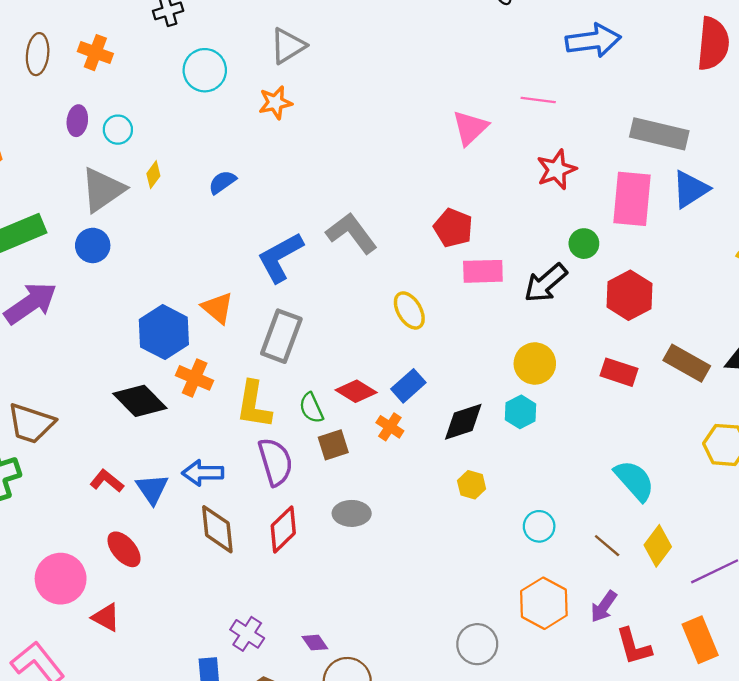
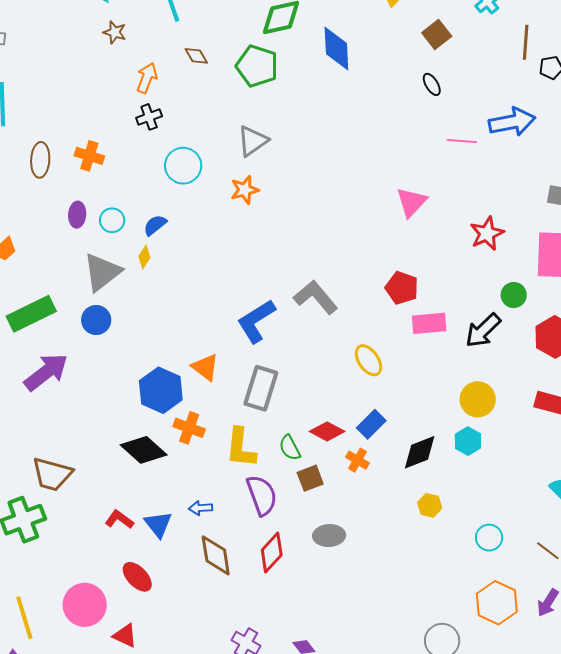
pink line: (538, 100) -> (462, 141), moved
blue semicircle: (222, 182) -> (155, 225), moved
blue arrow: (203, 473) -> (201, 508), size x0.7

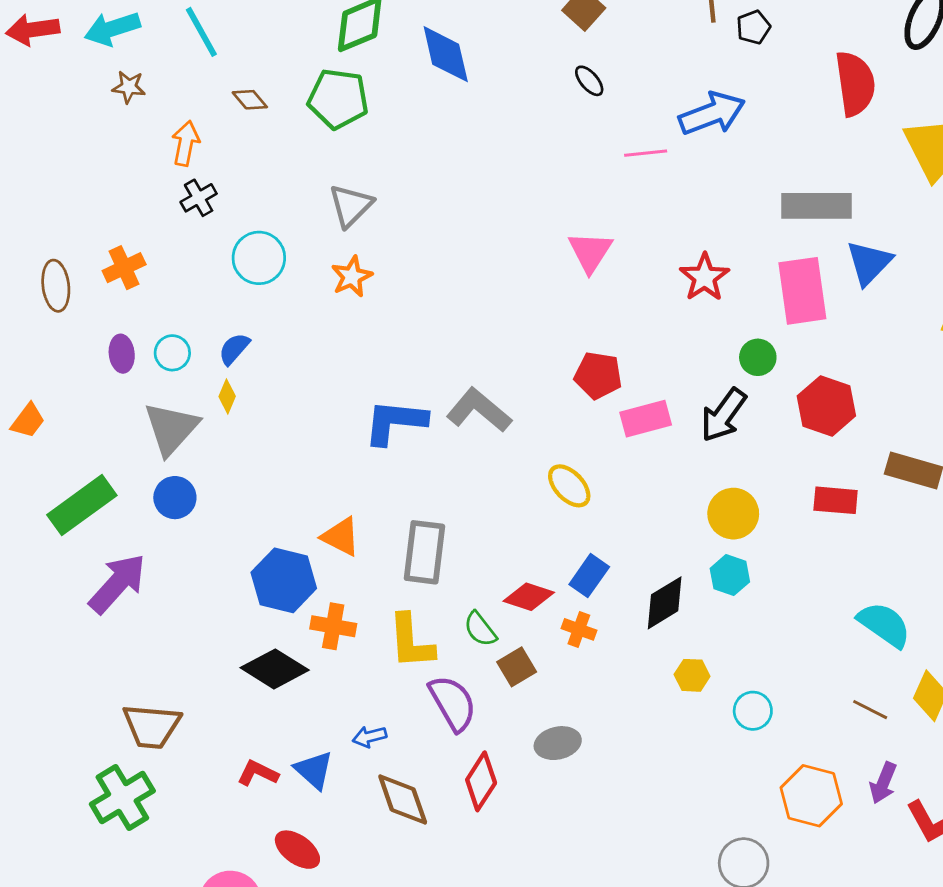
orange cross: (89, 156) -> (124, 268), turned -32
blue L-shape: (256, 321) -> (395, 422), moved, turned 48
cyan circle: (489, 538) -> (753, 711), moved

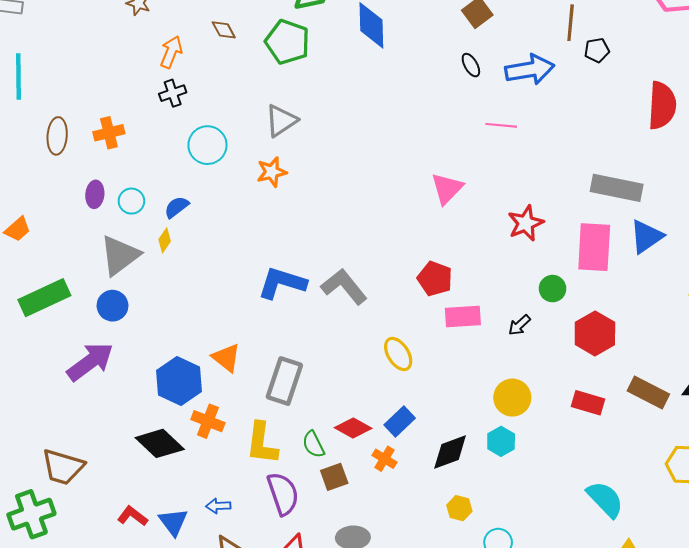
blue arrow: (712, 114) -> (530, 70), moved
black arrow: (723, 415) -> (519, 325), size x0.6
purple arrow: (117, 584) -> (90, 362), moved

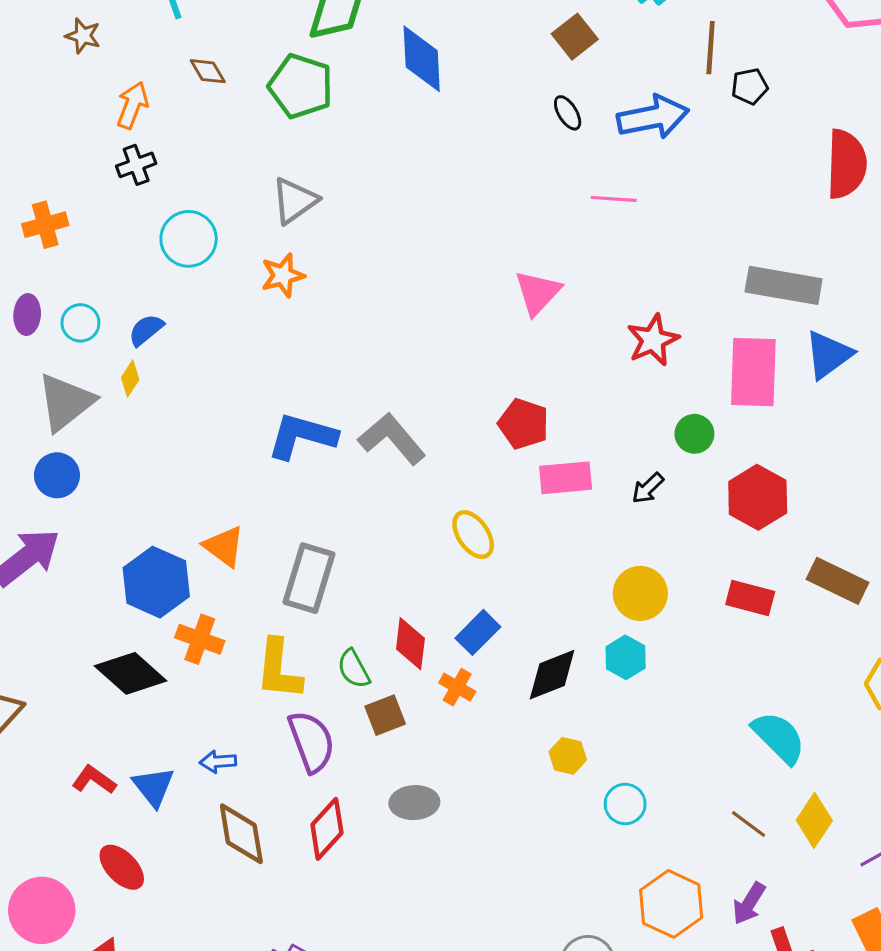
red diamond: (353, 428) -> (410, 644), turned 69

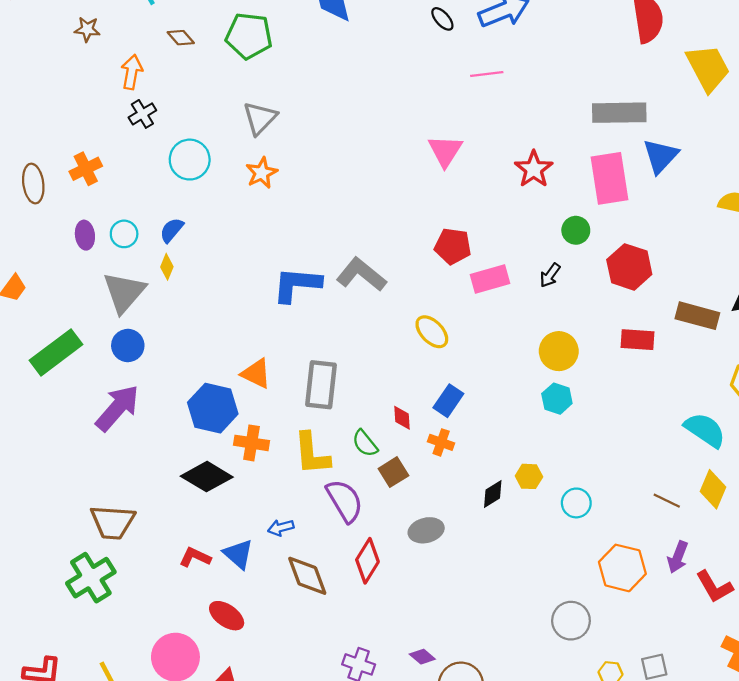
red diamond: (410, 644) -> (402, 418), size x0.7
black diamond: (552, 675) -> (493, 494), moved, size x0.7
cyan semicircle: (779, 737) -> (705, 430), moved

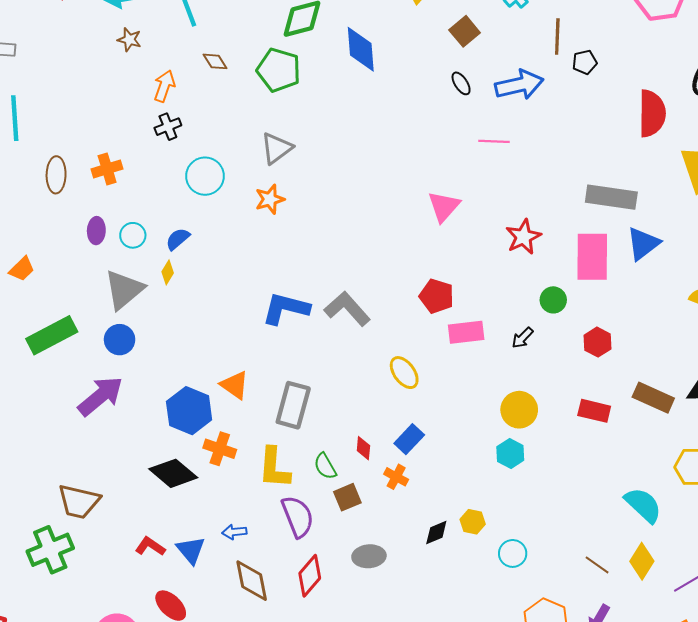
red hexagon: (629, 267) -> (597, 342), size x0.7

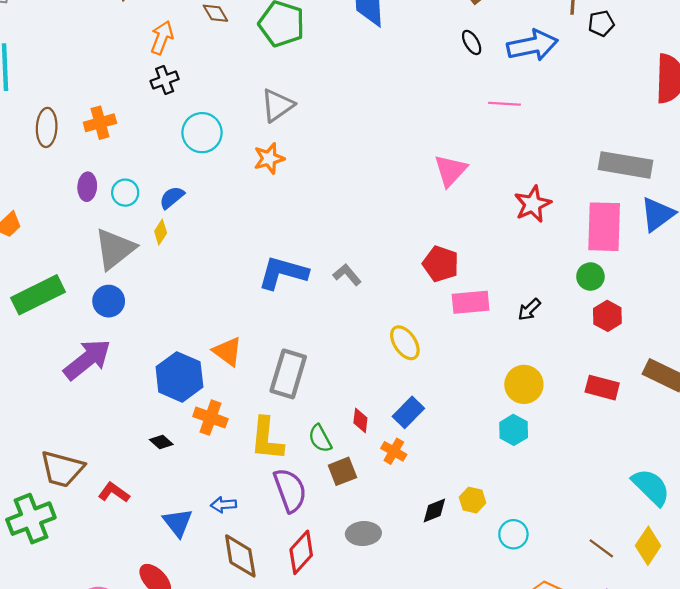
green circle: (553, 300) -> (590, 277), moved
gray L-shape: (347, 309) -> (347, 275), size x0.6
black diamond: (173, 473) -> (161, 442), size x0.5
red L-shape: (150, 546) -> (114, 492), moved

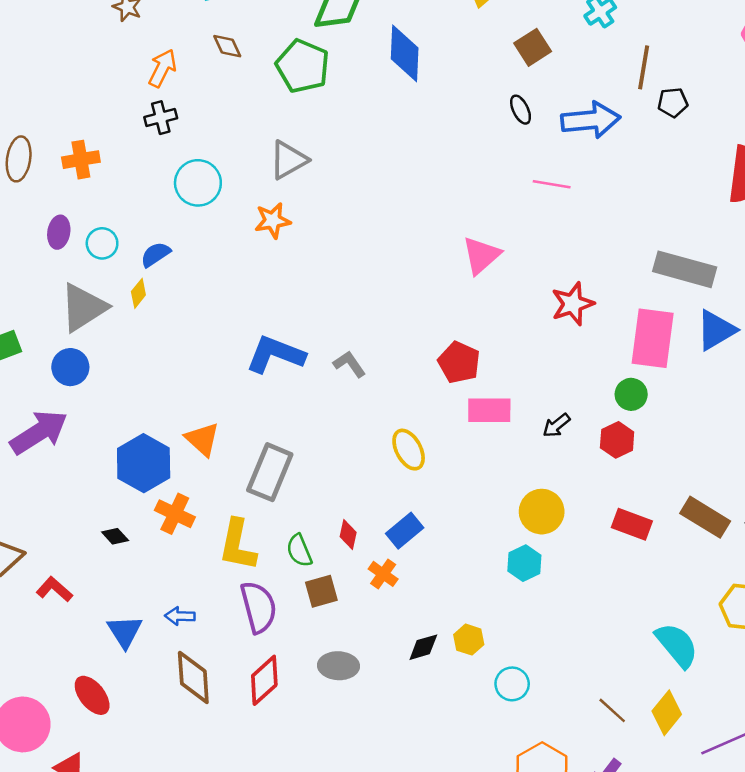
red hexagon: (607, 316) -> (617, 440), moved

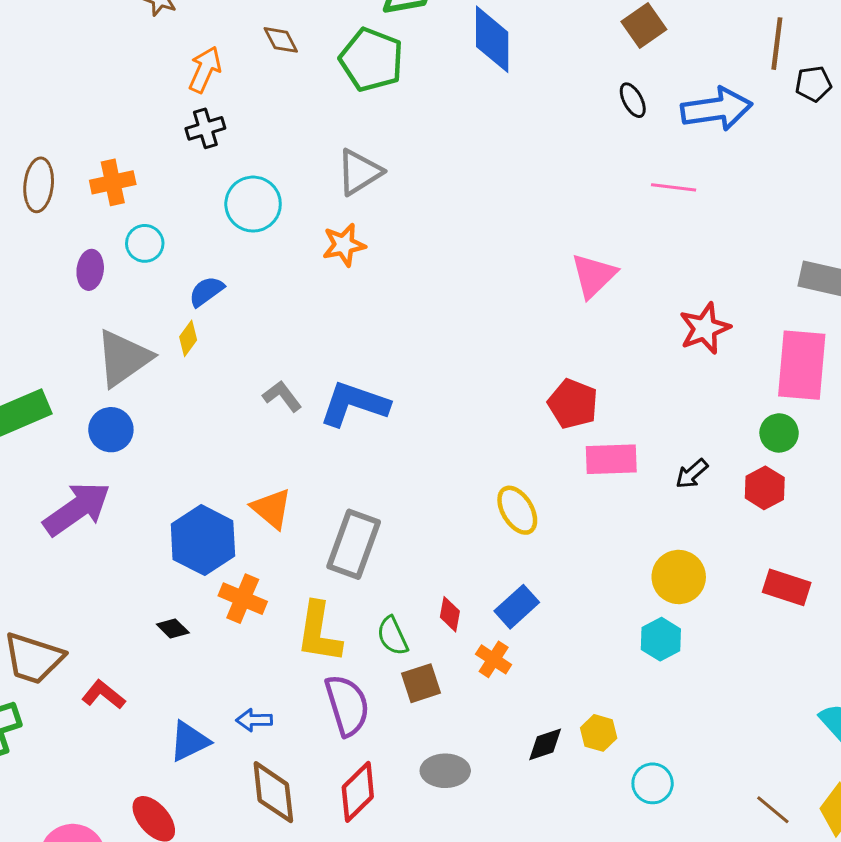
cyan circle: (102, 243) -> (145, 243), moved
gray L-shape: (349, 364) -> (282, 396), moved
blue triangle: (125, 632) -> (189, 741), turned 39

